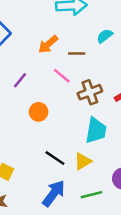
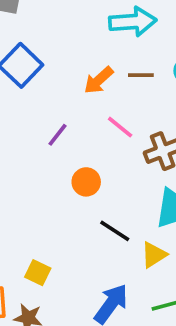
brown line: (77, 54) -> (141, 75), moved
black line: (55, 158) -> (115, 231), moved

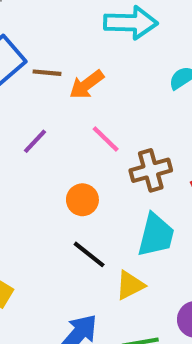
brown line: (141, 75) -> (47, 73), moved
orange circle: (86, 182) -> (82, 200), moved

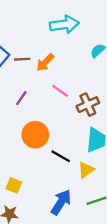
orange circle: (82, 200) -> (35, 135), moved, size x1.5

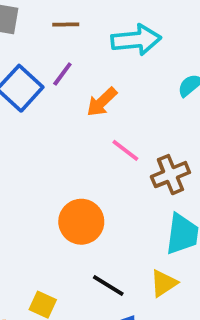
brown line: (22, 59) -> (66, 25), moved
purple line: (21, 98) -> (62, 74), moved
black line: (61, 156) -> (108, 285), moved

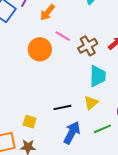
orange circle: (81, 222) -> (40, 49), moved
black line: (108, 285) -> (62, 107), turned -36

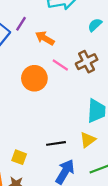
orange arrow: (47, 12) -> (45, 38), turned 78
brown cross: (88, 46) -> (87, 62), moved

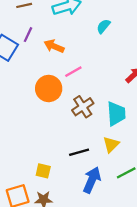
brown cross: (87, 62) -> (83, 107), moved
pink line: (60, 65) -> (73, 72), turned -56

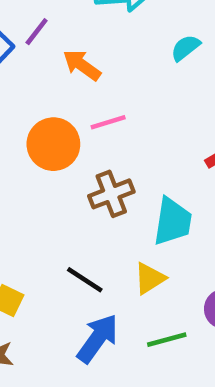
black line: (79, 152) -> (85, 280), turned 36

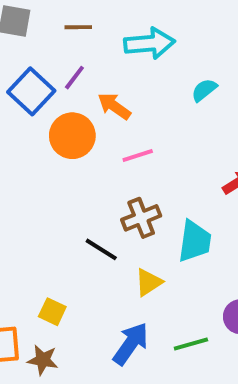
orange circle: (53, 144) -> (72, 136), moved
yellow triangle: (150, 278) -> (149, 282), moved
black line: (85, 280) -> (101, 249), moved

